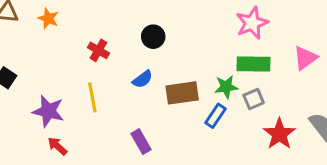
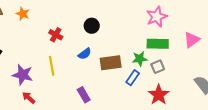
red star: (279, 134) -> (159, 95), moved

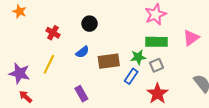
yellow line: (52, 66) -> (49, 64), turned 36

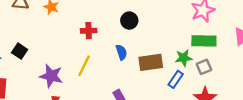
red cross: (53, 33) -> (89, 31), turned -32
blue semicircle: (82, 52) -> (121, 52), turned -72

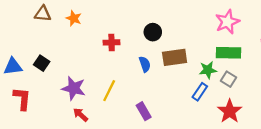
brown rectangle: (151, 62) -> (175, 57), moved
yellow line: (84, 66) -> (109, 91), moved
gray square: (204, 67) -> (228, 79), turned -35

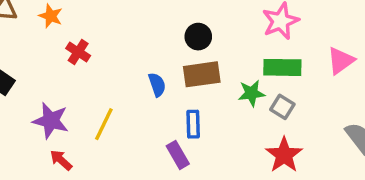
black circle: (153, 32) -> (198, 37), moved
red cross: (112, 42) -> (78, 52), moved, turned 35
blue rectangle: (200, 92) -> (193, 124), moved, turned -36
purple rectangle: (144, 111) -> (178, 155), moved

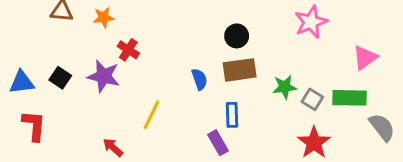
orange star: (51, 16) -> (104, 17), turned -30
green rectangle: (282, 67) -> (350, 98), moved
purple star: (51, 121) -> (104, 76), moved

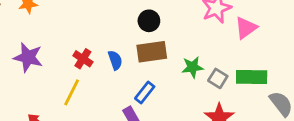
red cross: (128, 50) -> (83, 59), moved
pink triangle: (365, 58) -> (246, 28), moved
blue rectangle: (232, 115) -> (145, 92), turned 40

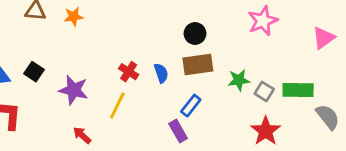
pink triangle: (246, 28) -> (324, 38), moved
purple star: (28, 57) -> (74, 90), moved

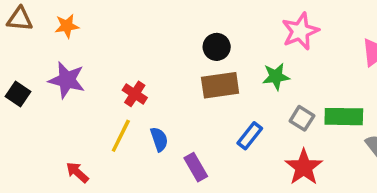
blue semicircle: (161, 73) -> (159, 139), moved
green star: (239, 80) -> (276, 77), moved
purple star: (74, 90) -> (67, 80), moved
blue rectangle: (191, 106) -> (250, 136), moved

